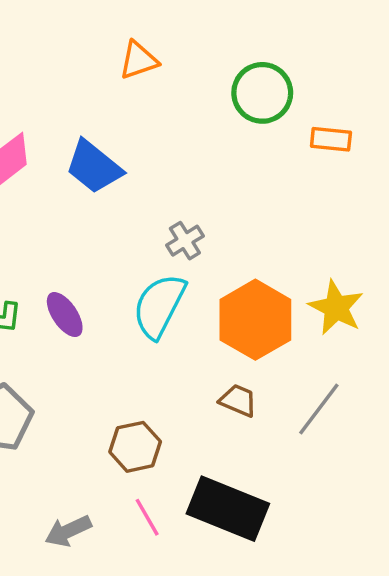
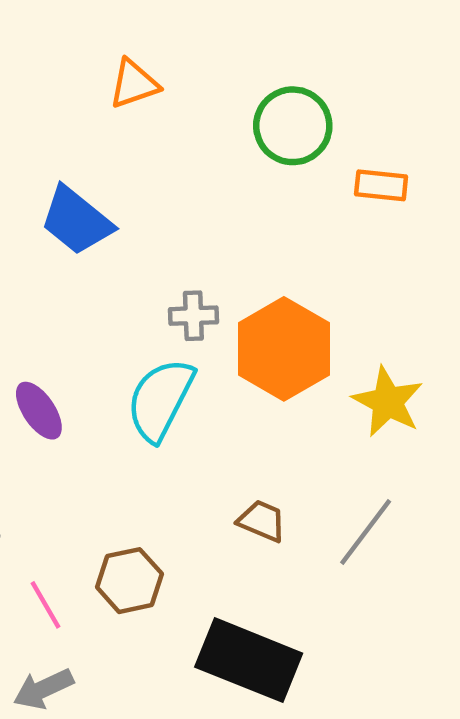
gray cross: (185, 241) -> (193, 316), turned 30
orange hexagon: (255, 320) -> (284, 349), moved
pink line: (147, 517) -> (46, 605), moved

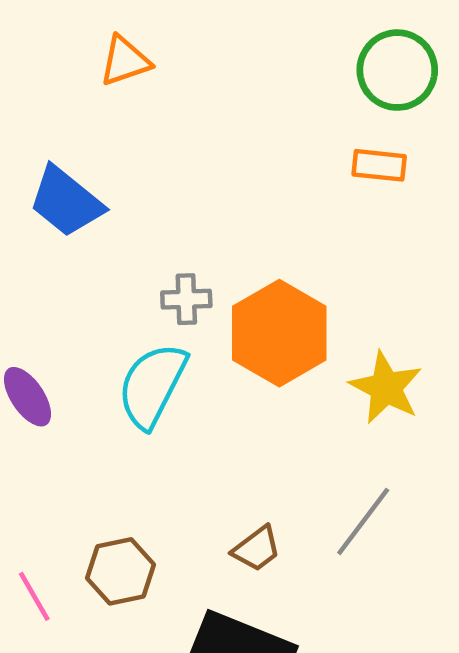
green circle: (293, 126) -> (397, 70), moved
brown trapezoid: (262, 521) -> (257, 549), moved, turned 120

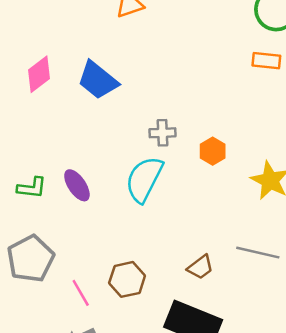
orange hexagon: (279, 333) -> (213, 151), size x0.5
gray line: (363, 521) -> (258, 253), turned 66

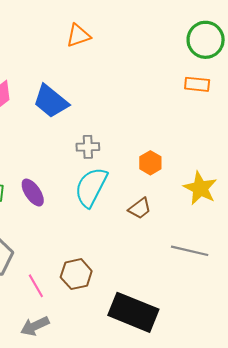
gray cross: (162, 133) -> (88, 147), moved
brown trapezoid: (200, 267) -> (140, 208), moved

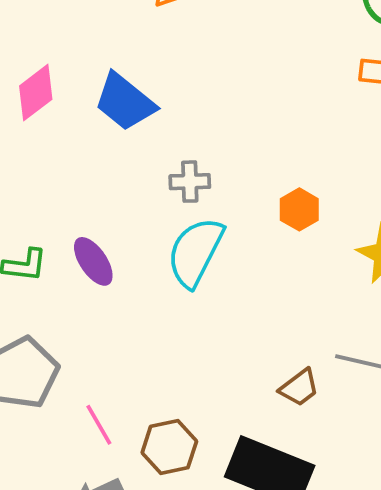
brown trapezoid: (140, 208) -> (299, 388), moved
brown hexagon: (76, 274) -> (169, 447), moved

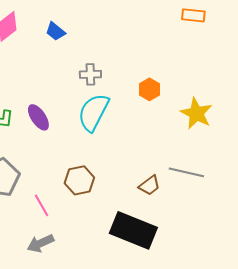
blue trapezoid: (125, 102) -> (55, 31), size x0.6
brown hexagon: (169, 447) -> (79, 180), moved

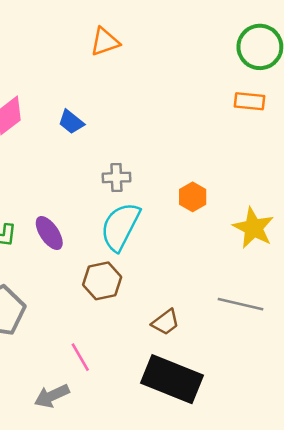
brown hexagon: (79, 180) -> (102, 281), moved
brown trapezoid: (149, 185) -> (166, 322), moved
pink line: (41, 205) -> (80, 357), moved

